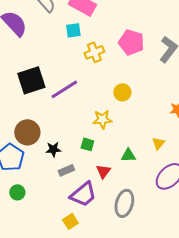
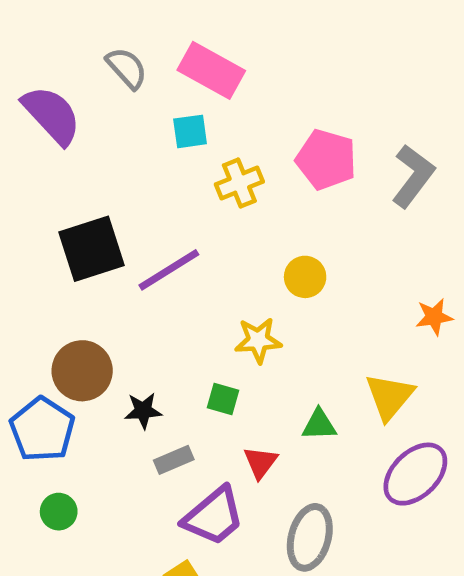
yellow triangle: (158, 143) -> (390, 397), size x1.6

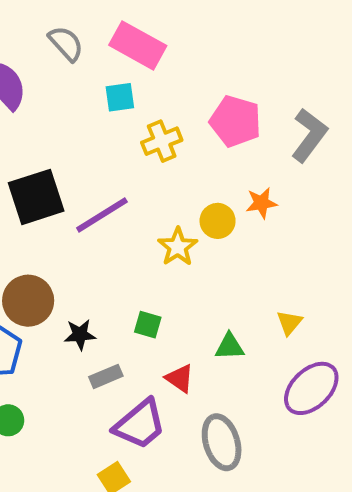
orange star: (434, 317) -> (261, 203), moved
yellow star: (258, 340) -> (178, 247), moved, turned -30
yellow triangle: (390, 397) -> (289, 323), size x0.6
red triangle: (260, 462) -> (180, 378), turned -32
gray ellipse: (310, 537) -> (222, 442), turned -32

